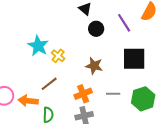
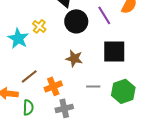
black circle: (96, 29) -> (76, 21), size x1.5
yellow cross: (58, 56) -> (39, 26), moved
orange cross: (83, 94) -> (53, 86), moved

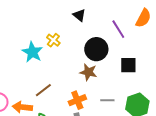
black circle: (76, 21) -> (96, 49), moved
black square: (114, 51) -> (128, 65), size x0.7
orange cross: (53, 86) -> (77, 100), moved

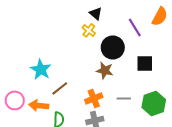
yellow cross: (53, 40) -> (89, 30), moved
cyan star: (32, 52) -> (41, 69), moved

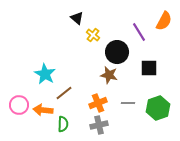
black triangle: (96, 13) -> (77, 18), moved

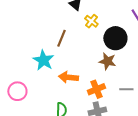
brown line: (64, 93) -> (61, 38), moved, turned -30
orange arrow: (43, 110) -> (68, 77), moved

